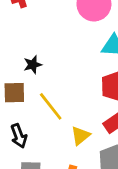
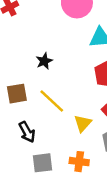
black star: (33, 65) -> (44, 61), moved

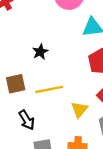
yellow line: (52, 101) -> (49, 89), turned -52

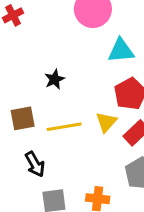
yellow triangle: (79, 109) -> (106, 122), moved

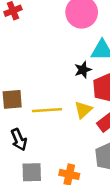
black star: (55, 79) -> (83, 70), moved

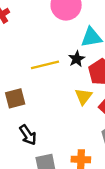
yellow line: (47, 110) -> (45, 65), moved

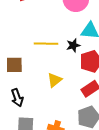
yellow triangle: (83, 96) -> (55, 80), moved

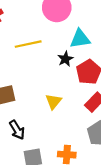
yellow line: (46, 44) -> (28, 44), moved

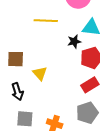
yellow triangle: (53, 101) -> (40, 73), moved, turned -35

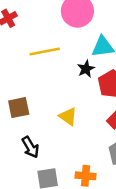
yellow triangle: (40, 73) -> (68, 117), moved

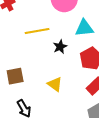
black star: (86, 69) -> (60, 47), moved

